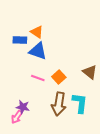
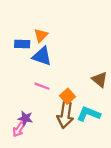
orange triangle: (37, 32) -> (41, 35), turned 40
orange square: (59, 77) -> (67, 96), moved
cyan L-shape: (80, 103) -> (89, 114), turned -75

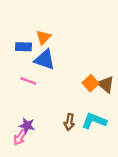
pink line: (42, 86) -> (28, 81), moved
orange square: (67, 96) -> (91, 83), moved
brown arrow: (65, 115) -> (69, 122), size x0.6

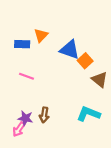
blue triangle: (45, 60) -> (70, 50), moved
orange square: (91, 83) -> (85, 61), moved
brown arrow: (69, 122) -> (44, 115), moved

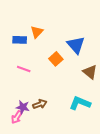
blue triangle: (70, 50) -> (76, 45), moved, turned 30
orange square: (85, 61) -> (56, 59), moved
brown arrow: (44, 115) -> (40, 104), turned -120

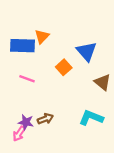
blue rectangle: (20, 40) -> (22, 46), size x1.5

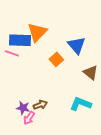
orange triangle: (42, 36) -> (37, 32), size x1.5
pink line: (27, 79) -> (12, 53), moved
pink arrow: (19, 134) -> (29, 118), moved

